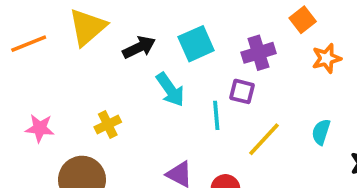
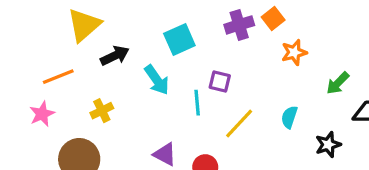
orange line: (29, 44) -> (58, 77), moved
black arrow: (139, 47) -> (115, 56), moved
purple cross: (259, 53) -> (239, 25), moved
pink star: (40, 128) -> (42, 114), turned -30

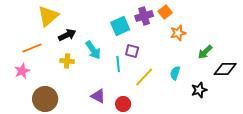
cyan square: (179, 40) -> (120, 26), moved
yellow cross: (102, 111) -> (67, 61), moved, turned 32

